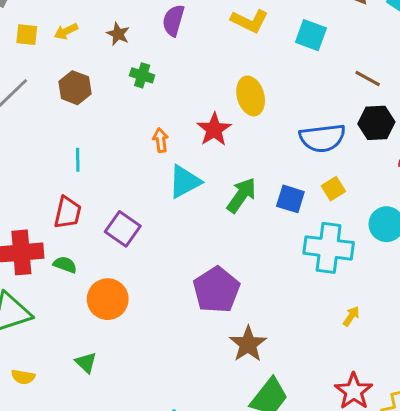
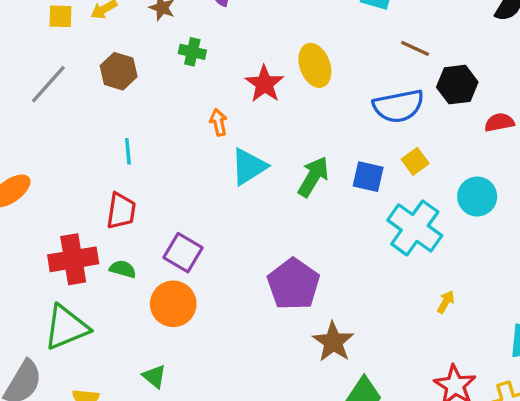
brown line: (368, 79) -> (415, 48), moved
red star: (214, 129) -> (264, 84), moved
purple square: (123, 229) -> (183, 253), moved
cyan cross: (329, 248) -> (415, 228), turned 33

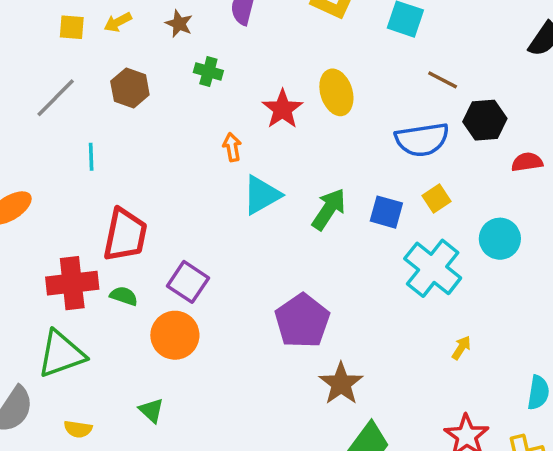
cyan line: (128, 151) -> (91, 157), moved
red trapezoid: (121, 211) -> (125, 235), size x1.4

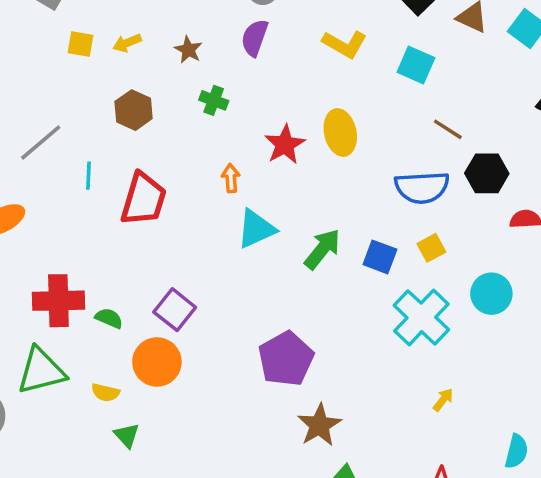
gray line: (56, 98) -> (41, 142), moved
red trapezoid: (125, 235) -> (143, 199), moved
yellow semicircle: (78, 429) -> (105, 392), moved

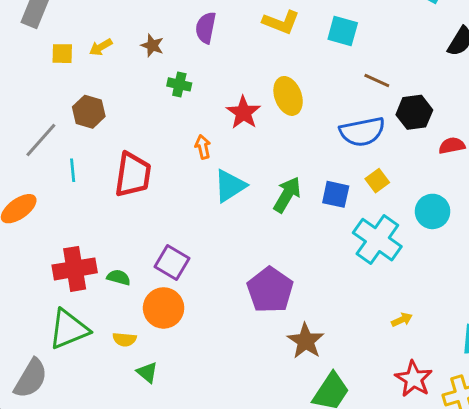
brown hexagon: (134, 110) -> (89, 112), moved
cyan line: (89, 176) -> (73, 170), moved
yellow arrow: (443, 400) -> (402, 320), moved, turned 36

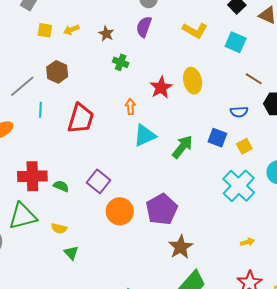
blue semicircle: (362, 132) -> (239, 112), size x0.6
blue square: (336, 194) -> (217, 138), moved
orange circle: (164, 308) -> (120, 211), moved

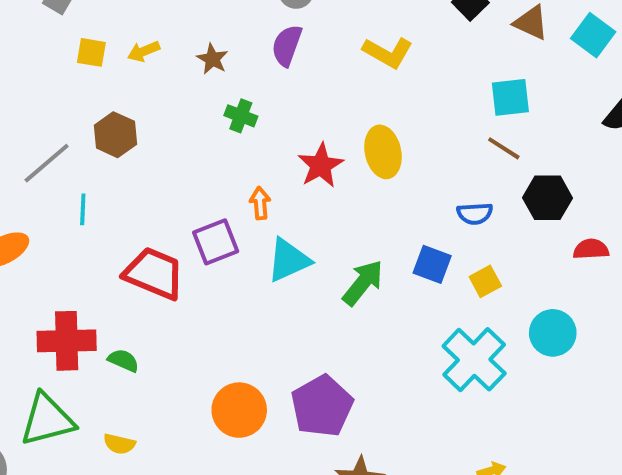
cyan square: (236, 42) -> (510, 97), moved, turned -30
red trapezoid: (81, 119) -> (154, 273), moved, turned -84
purple square: (98, 181) -> (216, 242), moved, turned 30

